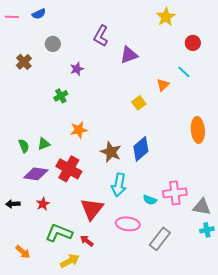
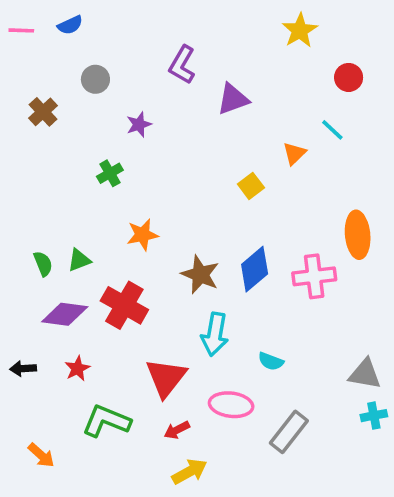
pink cross: (175, 193) -> (314, 276), moved
red arrow: (87, 241) -> (177, 430), moved, turned -64
yellow arrow: (70, 261) -> (189, 472), moved

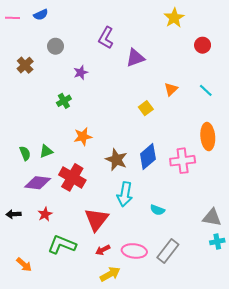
cyan line: (332, 130) -> (206, 90), moved
pink ellipse: (231, 405) -> (134, 251), moved

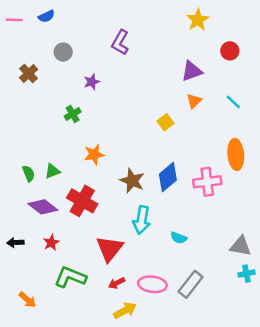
purple triangle: (135, 58) -> (192, 71), moved
purple diamond: (38, 183) -> (43, 207), turned 30

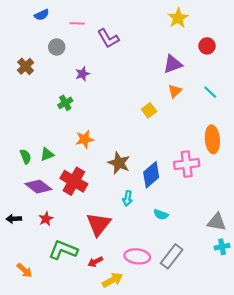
pink line: (14, 20) -> (77, 23), moved
purple L-shape: (120, 43) -> (108, 38), turned -60
blue diamond: (168, 177) -> (151, 175), moved
cyan arrow: (142, 220) -> (128, 198), size x0.6
red arrow: (117, 283) -> (95, 262), moved

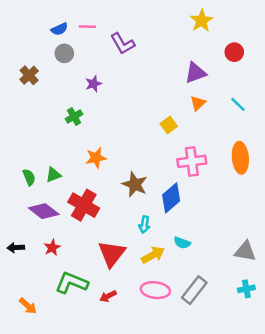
blue semicircle: (42, 15) -> (59, 29), moved
pink cross: (187, 164) -> (192, 161), moved
cyan cross: (222, 247) -> (246, 289), moved
yellow arrow: (113, 280) -> (153, 255), moved

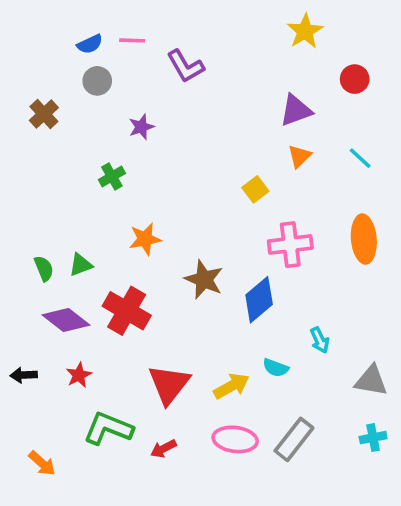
cyan arrow: (144, 225) -> (320, 340), moved, turned -35

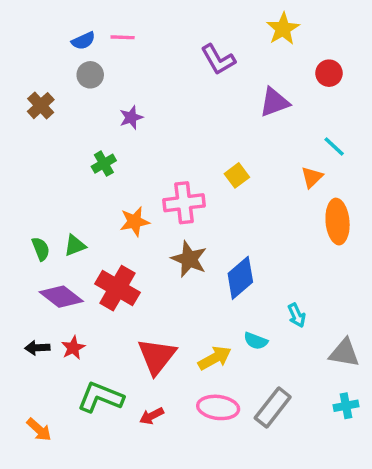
purple L-shape: (185, 66) -> (218, 59), moved
orange triangle: (299, 156) -> (312, 177), moved
pink cross: (290, 245) -> (184, 203), moved
black arrow: (24, 375) -> (37, 348), moved

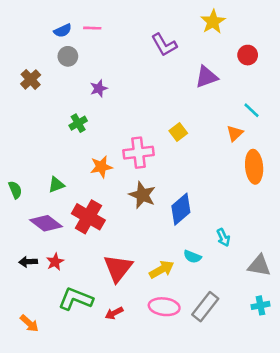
green semicircle: (41, 249) -> (15, 190), moved

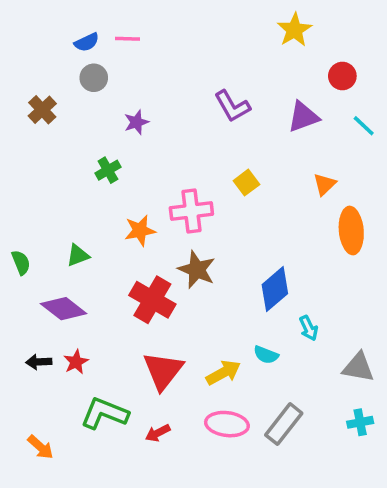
purple L-shape: (164, 45) -> (232, 106), moved
purple triangle: (207, 77) -> (303, 117), moved
cyan line: (251, 110) -> (364, 126), moved
blue diamond: (181, 209) -> (275, 289), moved
red cross: (88, 217) -> (152, 300), moved

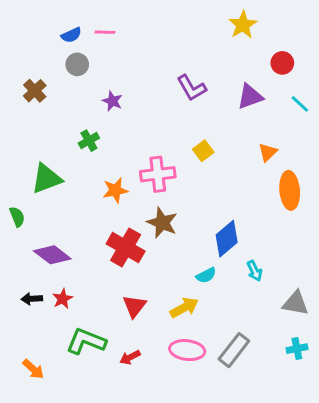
purple star: (136, 122) -> (112, 101), turned -30
green triangle: (78, 255) -> (46, 179), moved, size x1.6
cyan semicircle: (266, 355) -> (206, 275), moved, turned -48
red triangle: (163, 371) -> (134, 306), size x0.7

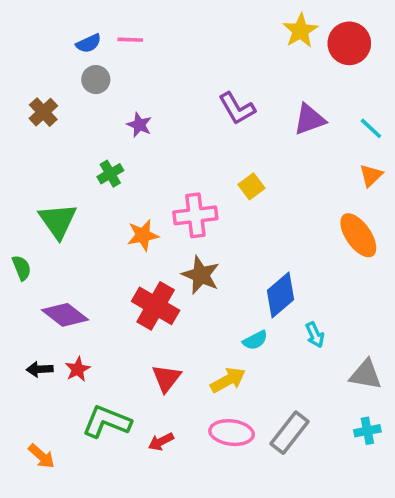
red circle: (282, 63) -> (349, 43), moved, size x1.5
orange triangle: (268, 152) -> (371, 175), moved
green triangle: (46, 179) -> (58, 221), turned -44
orange ellipse: (290, 190) -> (358, 235), turned -30

